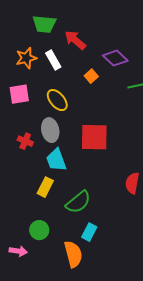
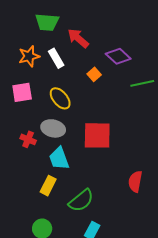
gray ellipse: (50, 130) -> (53, 128), turned -65

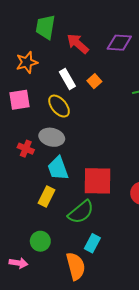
green trapezoid: (47, 22) -> (46, 27), turned 95
purple diamond: (118, 56) -> (119, 43), moved, turned -40
white rectangle: (56, 58) -> (67, 79), moved
red square: (97, 135) -> (97, 181), moved

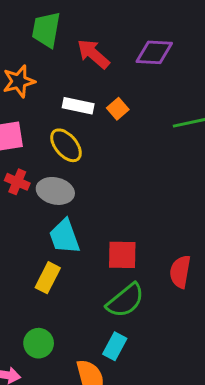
white rectangle: (67, 79) -> (78, 106), turned -48
red cross: (26, 149) -> (17, 182), moved
red square: (97, 181) -> (122, 255), size x0.7
green semicircle: (81, 212) -> (125, 301), moved

